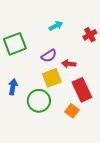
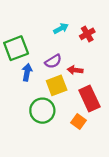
red cross: (90, 35) -> (87, 34), moved
blue arrow: (13, 87) -> (27, 72), moved

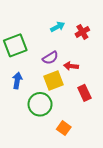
blue arrow: (27, 72) -> (17, 81), moved
red rectangle: (89, 99) -> (84, 93), size x0.7
orange square: (78, 122) -> (64, 128), moved

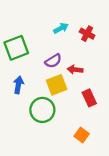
red cross: (82, 32) -> (87, 34), turned -32
orange square: (64, 128) -> (82, 135), moved

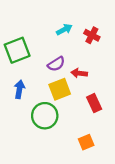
orange square: (82, 135) -> (86, 142), turned 32

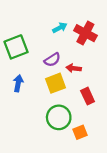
red cross: (92, 35) -> (85, 33), size x1.5
green circle: (45, 116) -> (59, 117), moved

